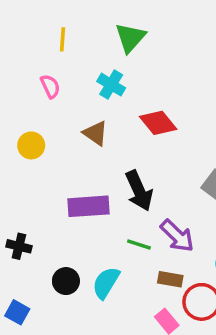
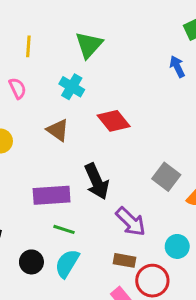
green line: (139, 245) -> (64, 229), moved

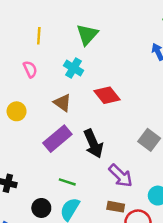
purple rectangle: (52, 195) -> (57, 139), moved, turned -36

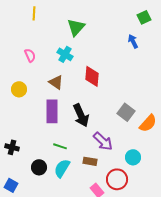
yellow line: (39, 36) -> (34, 13), moved
red diamond: (107, 95) -> (92, 76), turned 45
purple rectangle: (57, 139) -> (52, 111), turned -50
brown rectangle: (116, 207) -> (90, 161), moved

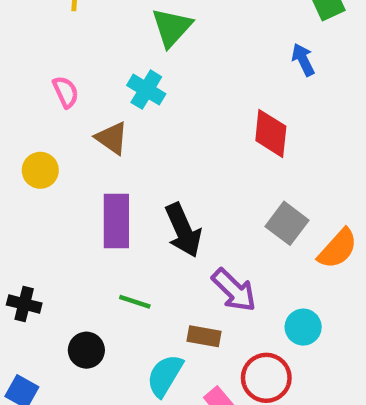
red diamond: (92, 76) -> (271, 133), moved
brown triangle: (56, 82) -> (112, 138), moved
cyan semicircle: (62, 168) -> (165, 375), moved

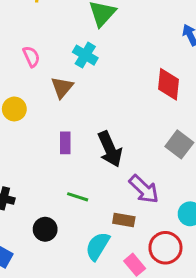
brown triangle: (112, 138) -> (62, 87), turned 35
purple rectangle: (116, 221) -> (65, 143), size x0.6

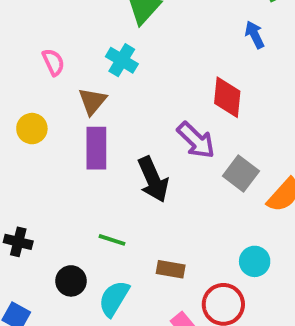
purple rectangle: (65, 143) -> (96, 148), moved, size x1.5
purple arrow: (144, 189) -> (196, 140), moved
cyan semicircle: (98, 246) -> (114, 299), moved

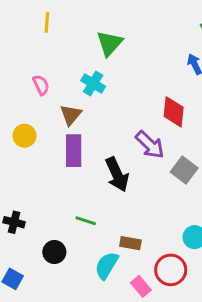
cyan semicircle: (114, 299) -> (107, 265), moved

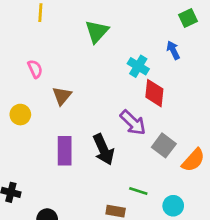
cyan cross: (93, 84) -> (138, 66), moved
purple rectangle: (74, 151) -> (65, 151), moved
green line: (86, 221) -> (138, 191), moved

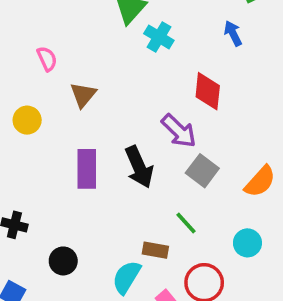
cyan cross: (138, 66) -> (159, 37), moved
gray square: (164, 145) -> (202, 171), moved
green line: (138, 191) -> (186, 223), turned 30
cyan circle: (173, 206) -> (247, 243), moved

